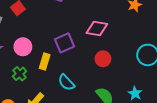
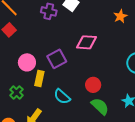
pink circle: (23, 47) -> (27, 62), moved
red circle: (103, 59) -> (93, 85), moved

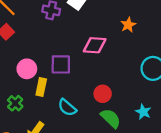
orange star: (120, 16) -> (128, 25), moved
purple square: (57, 59) -> (61, 64), turned 30

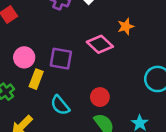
orange star: (128, 25) -> (126, 26), moved
pink diamond: (95, 45) -> (100, 44), turned 30

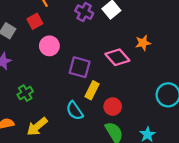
pink circle: (24, 57) -> (49, 46), moved
yellow rectangle: (36, 79) -> (92, 90), moved

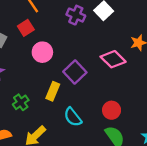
purple square: (80, 67) -> (75, 72), turned 35
yellow rectangle: (92, 90) -> (53, 91), moved

